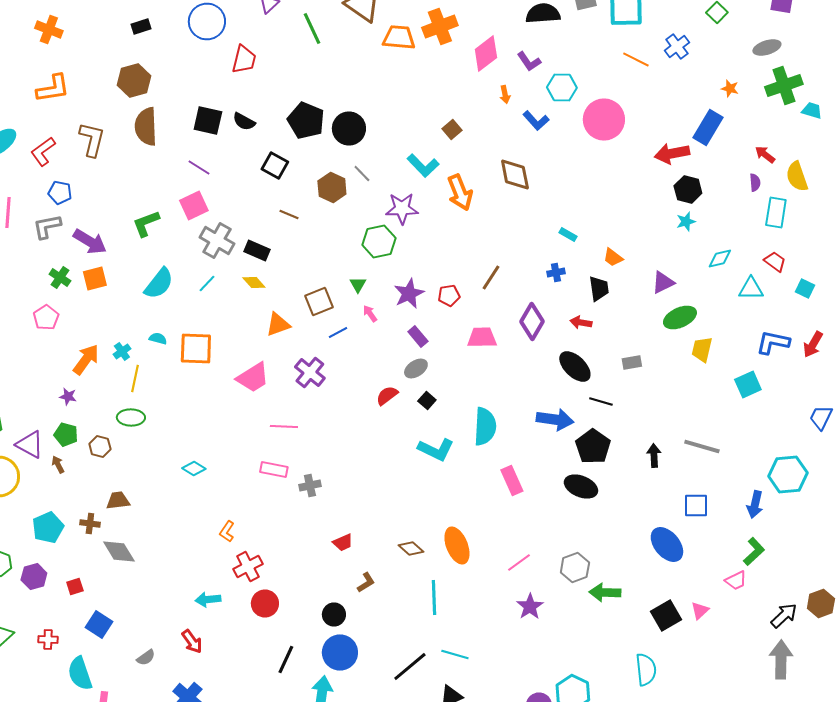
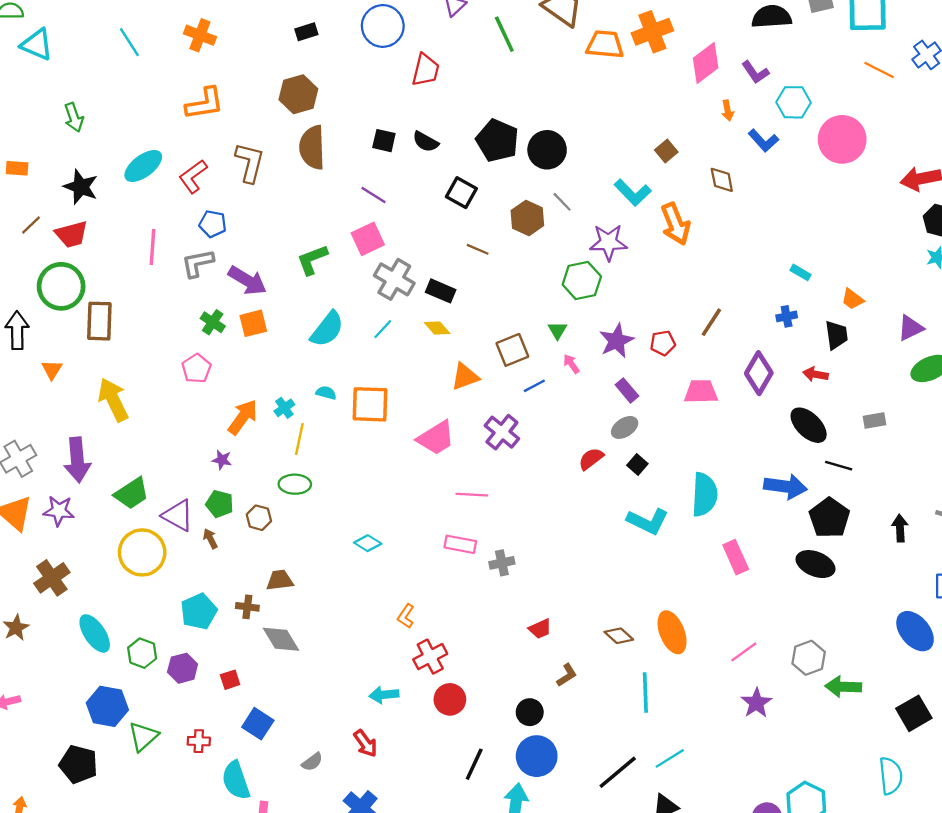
black square: (208, 120) -> (384, 141), size x0.7
brown diamond: (515, 174) -> (722, 180), moved, size x0.7
cyan line: (455, 654) -> (670, 758), turned -48

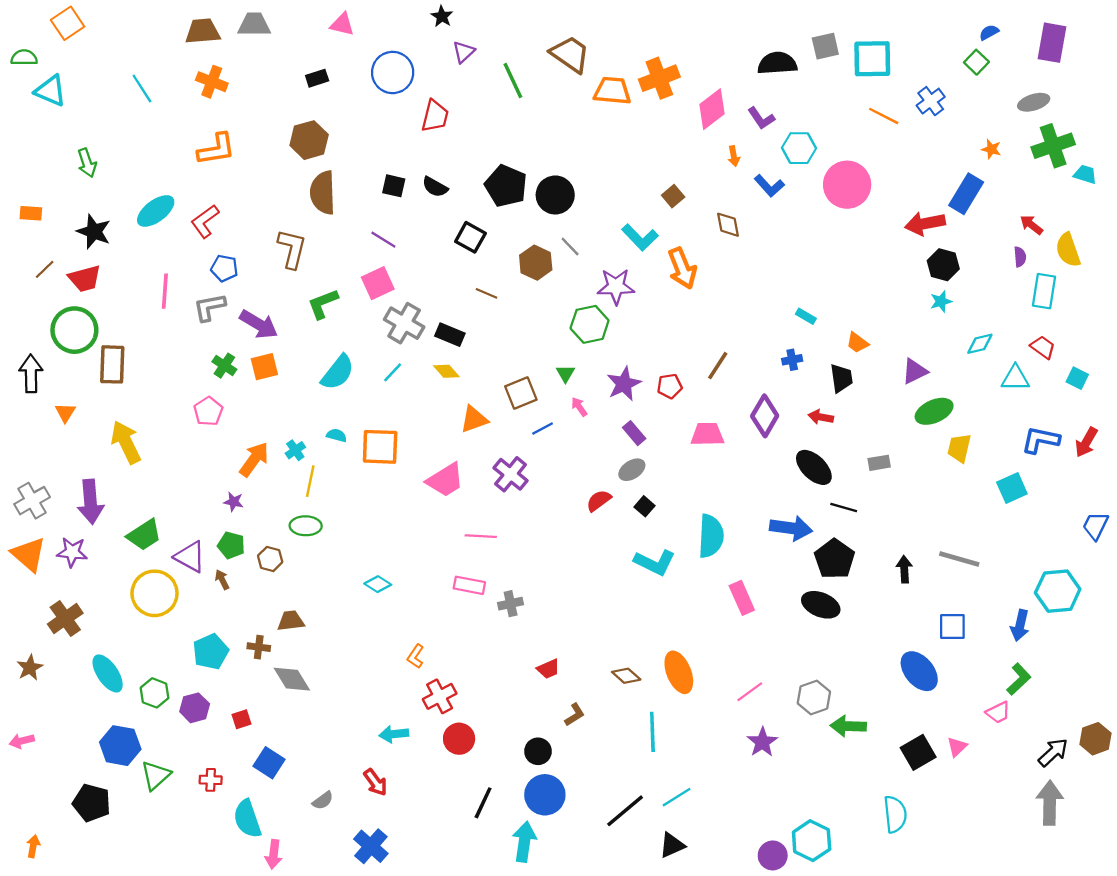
brown L-shape: (250, 163) -> (292, 249), moved

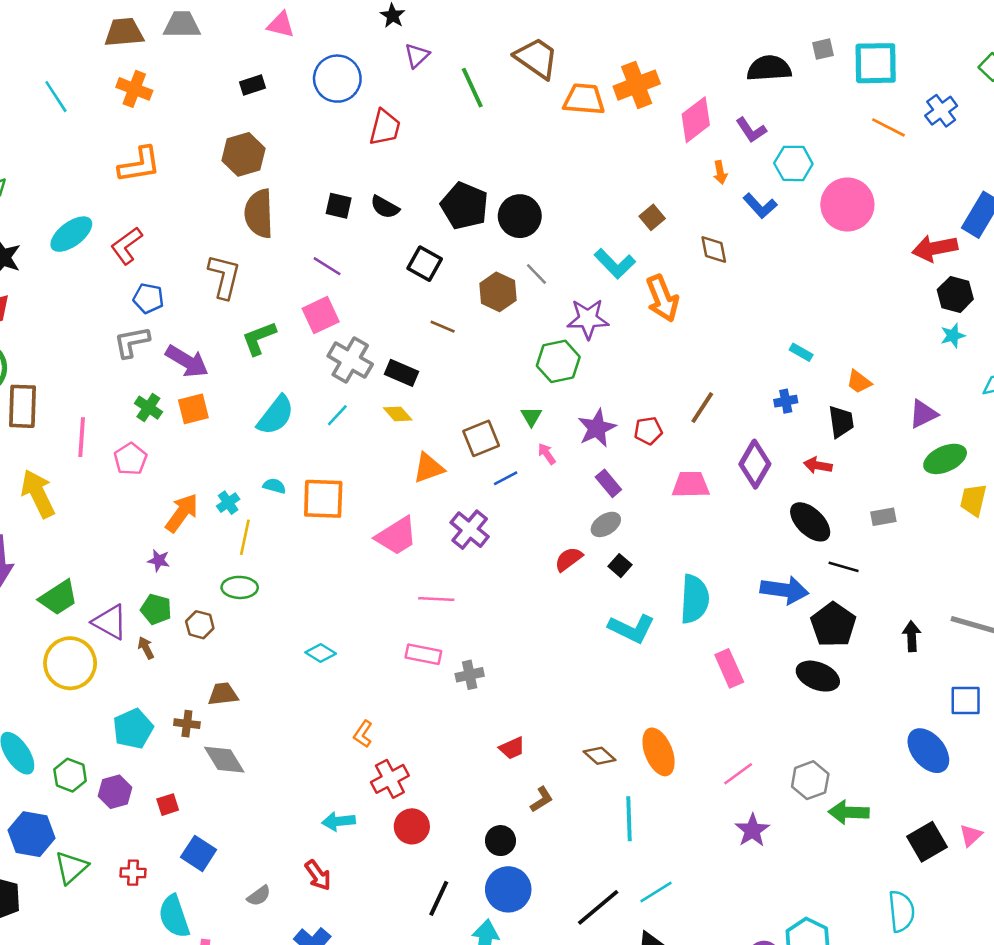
gray square: (825, 46) -> (823, 49), size x0.7
pink line: (165, 291) -> (82, 437), moved

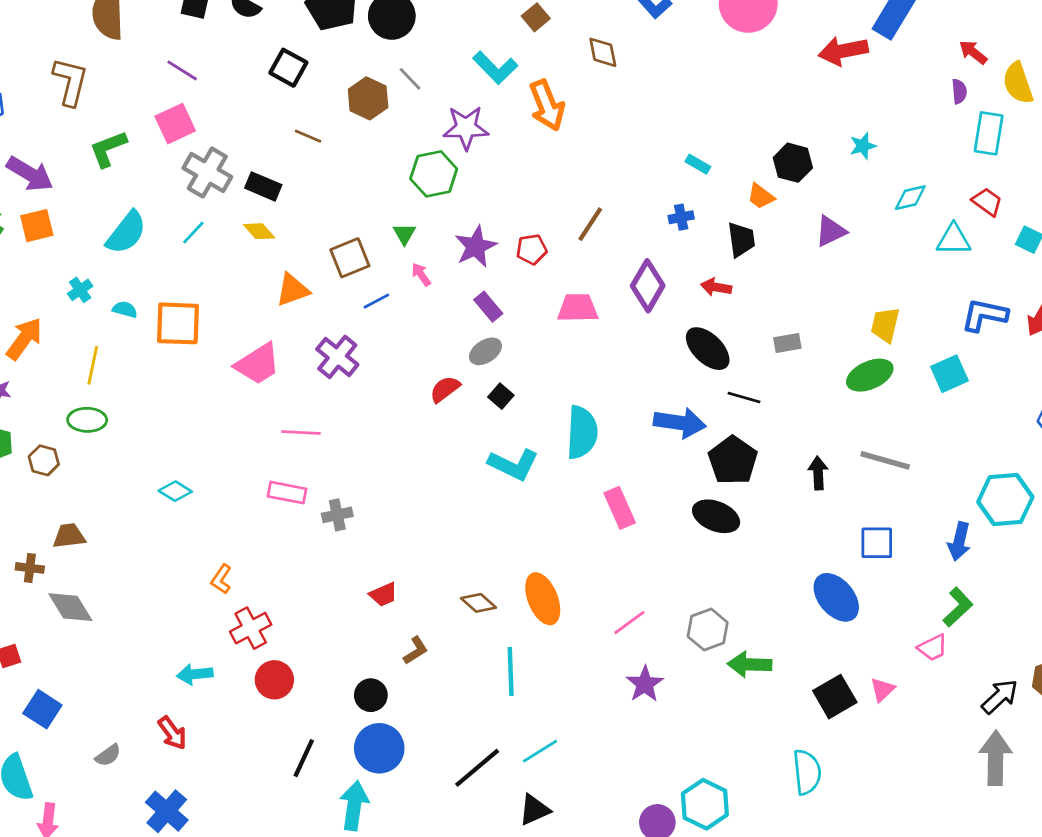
black hexagon: (955, 294) -> (793, 163), moved
green ellipse: (945, 459) -> (870, 375), moved
cyan cross: (228, 503) -> (80, 290), moved

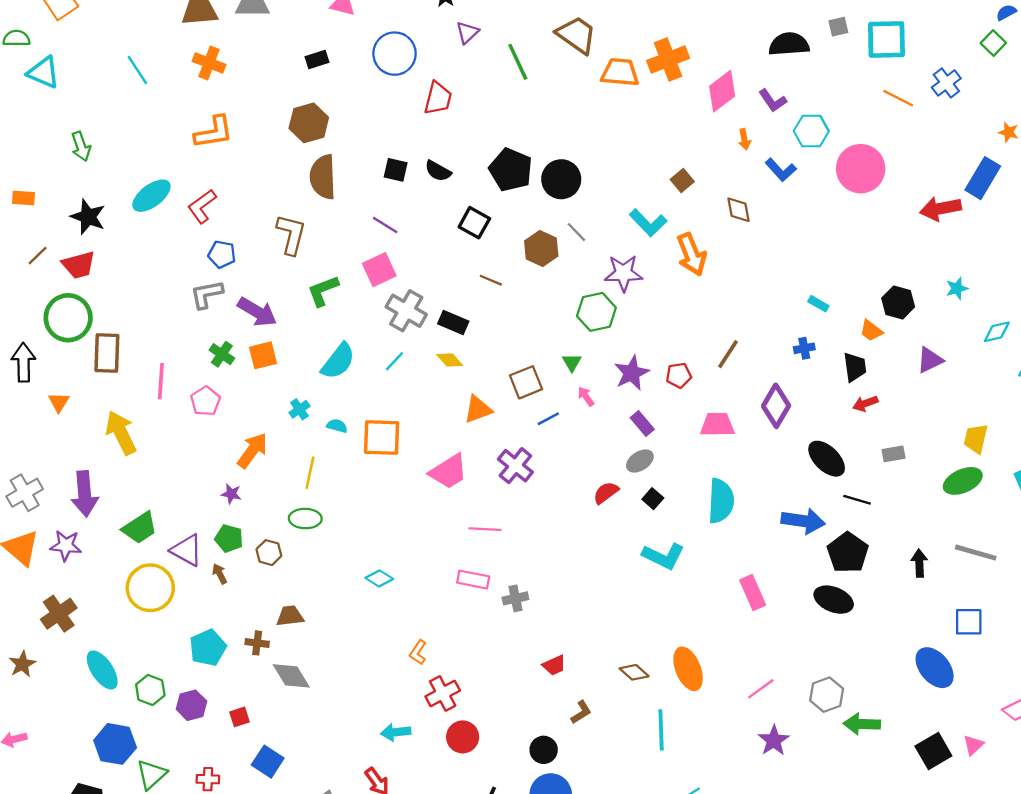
red arrow: (716, 287) -> (865, 403), moved, turned -30
cyan semicircle: (582, 432) -> (721, 501), moved

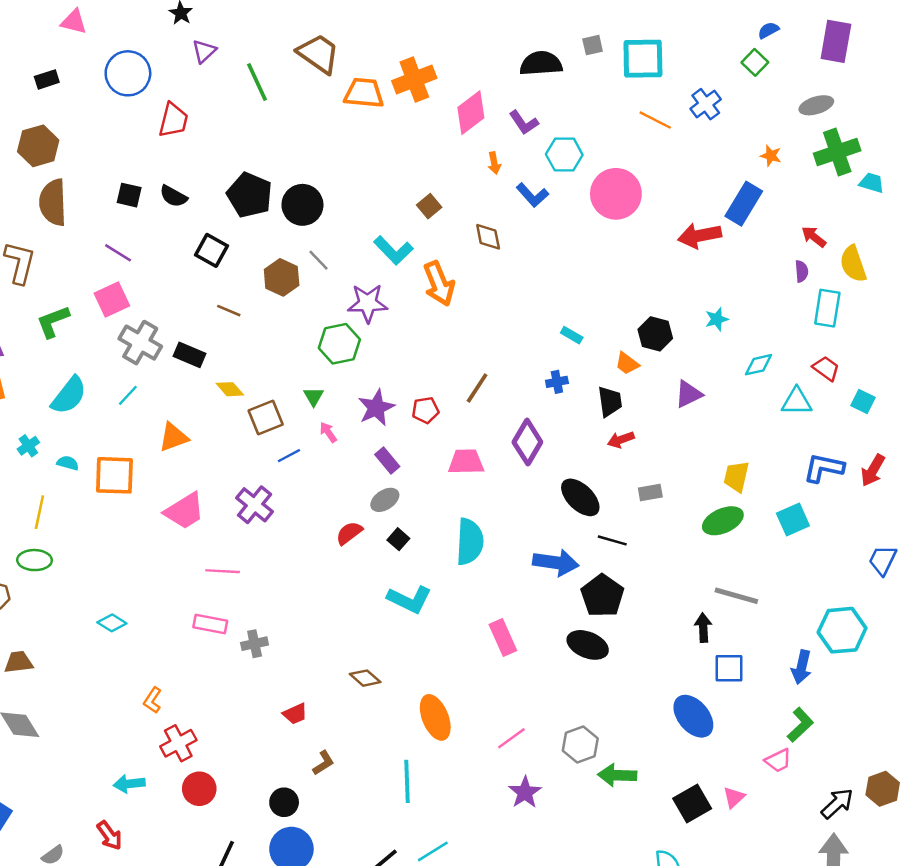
yellow diamond: (450, 360) -> (230, 389), moved
orange triangle: (478, 409) -> (173, 437), moved
black arrow: (919, 563) -> (703, 628), moved
brown diamond: (634, 672) -> (365, 678), moved

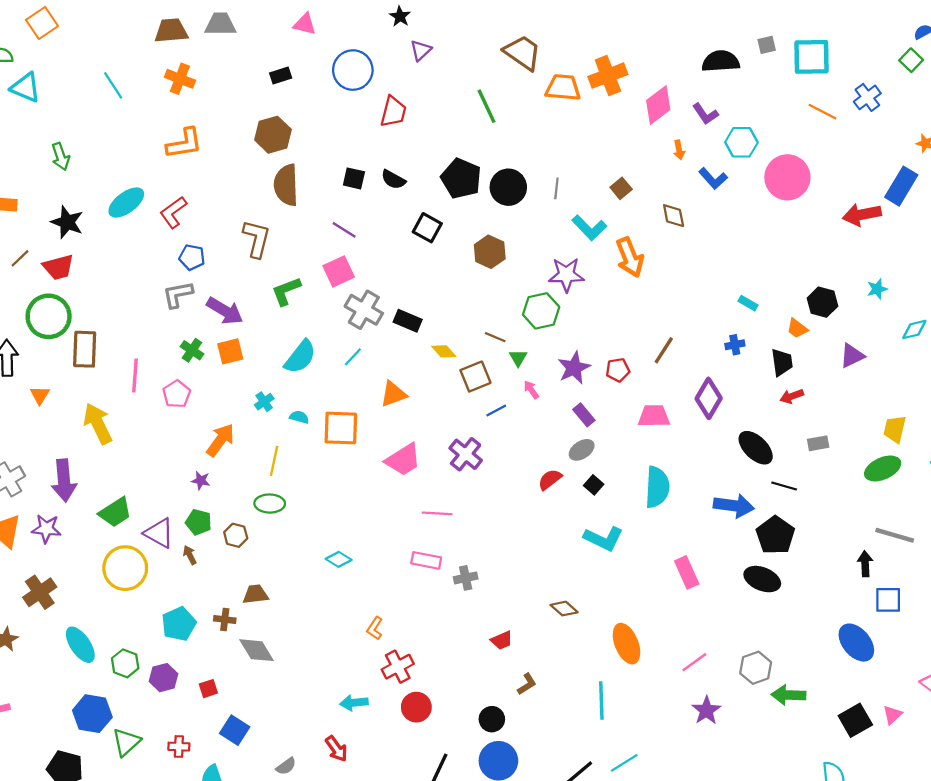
green line: (257, 82) -> (486, 106), moved
gray line: (318, 260) -> (556, 188), moved, turned 50
brown line: (229, 311) -> (495, 337), moved

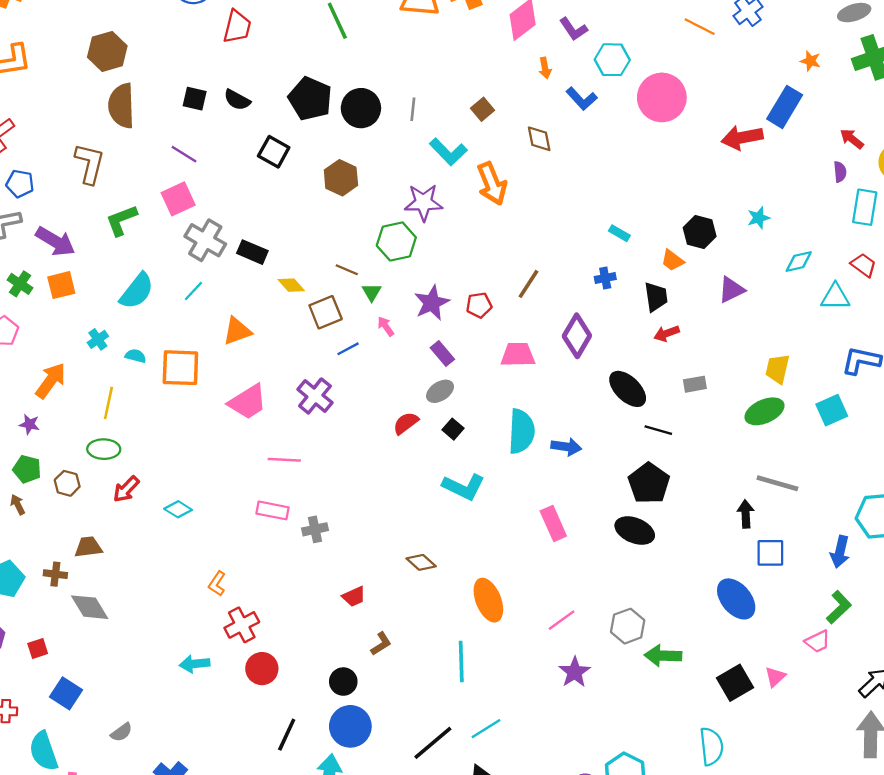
blue arrow: (734, 506) -> (566, 447), moved, size x0.7
red arrow: (336, 749) -> (126, 489), moved, turned 80

